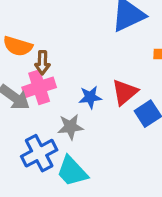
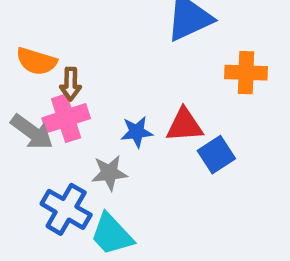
red triangle: (125, 92) -> (184, 125), turned 36
blue cross: (39, 153) -> (66, 209), turned -32

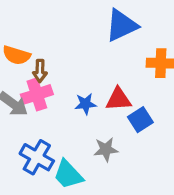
gray star: (109, 173) -> (106, 149), moved

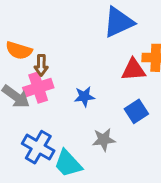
red triangle: (118, 99) -> (133, 70), moved

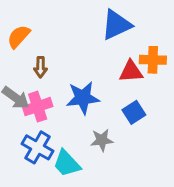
orange semicircle: (19, 50) -> (19, 36), moved, turned 115
pink cross: (38, 88) -> (38, 107), moved
blue star: (84, 96) -> (83, 98), size x1.6

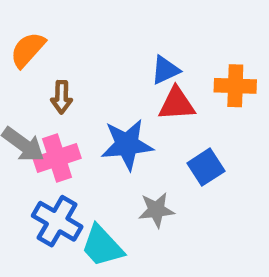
blue triangle: (116, 25) -> (165, 70), moved, size x0.6
red triangle: (131, 72) -> (177, 104), moved

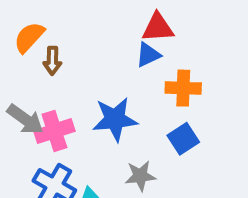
orange cross: (235, 86) -> (183, 88), moved
brown arrow: (62, 97) -> (52, 61), moved
red triangle: (177, 104) -> (158, 28), moved

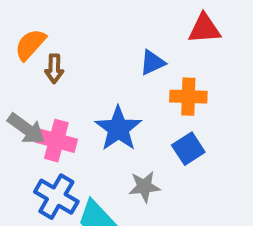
red triangle: (158, 28) -> (204, 29), moved
blue star: (115, 119) -> (118, 129), turned -30
pink cross: (54, 131) -> (56, 141), turned 33

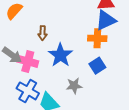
blue triangle: (152, 63) -> (106, 20), moved, size x1.5
brown arrow: (54, 69) -> (43, 33), moved

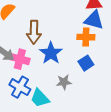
blue triangle: (106, 20) -> (94, 20), turned 40
brown arrow: (43, 33) -> (34, 32), size x1.6

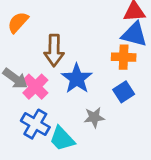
pink cross: (20, 59) -> (35, 87), turned 30

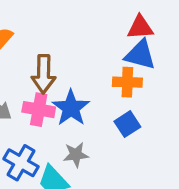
pink cross: (35, 87) -> (39, 110), moved, turned -35
gray star: (94, 117) -> (76, 155), moved

